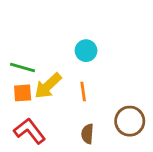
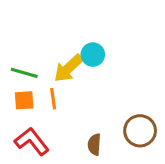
yellow arrow: (48, 86) -> (68, 68), moved
orange line: (83, 92) -> (53, 99), moved

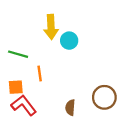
yellow arrow: (68, 68) -> (51, 27), moved, turned -50
orange square: (24, 100) -> (16, 87), moved

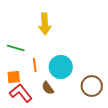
cyan circle: (69, 41) -> (61, 67), moved, size x1.5
brown semicircle: (70, 108) -> (48, 88), moved, turned -40

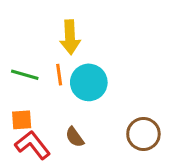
orange line: (35, 65) -> (59, 75), moved
cyan circle: (61, 67) -> (89, 82), moved

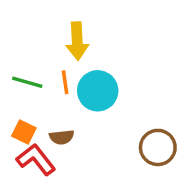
orange square: (22, 120) -> (24, 132), turned 30
brown semicircle: (75, 137) -> (62, 137), moved, turned -60

